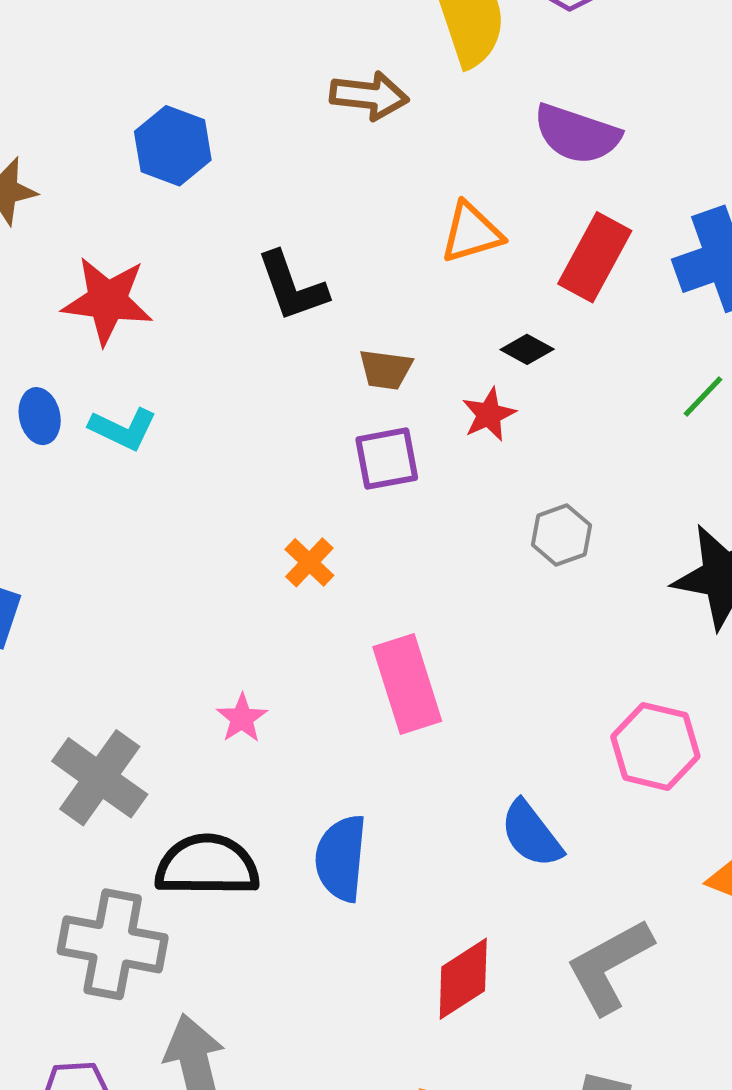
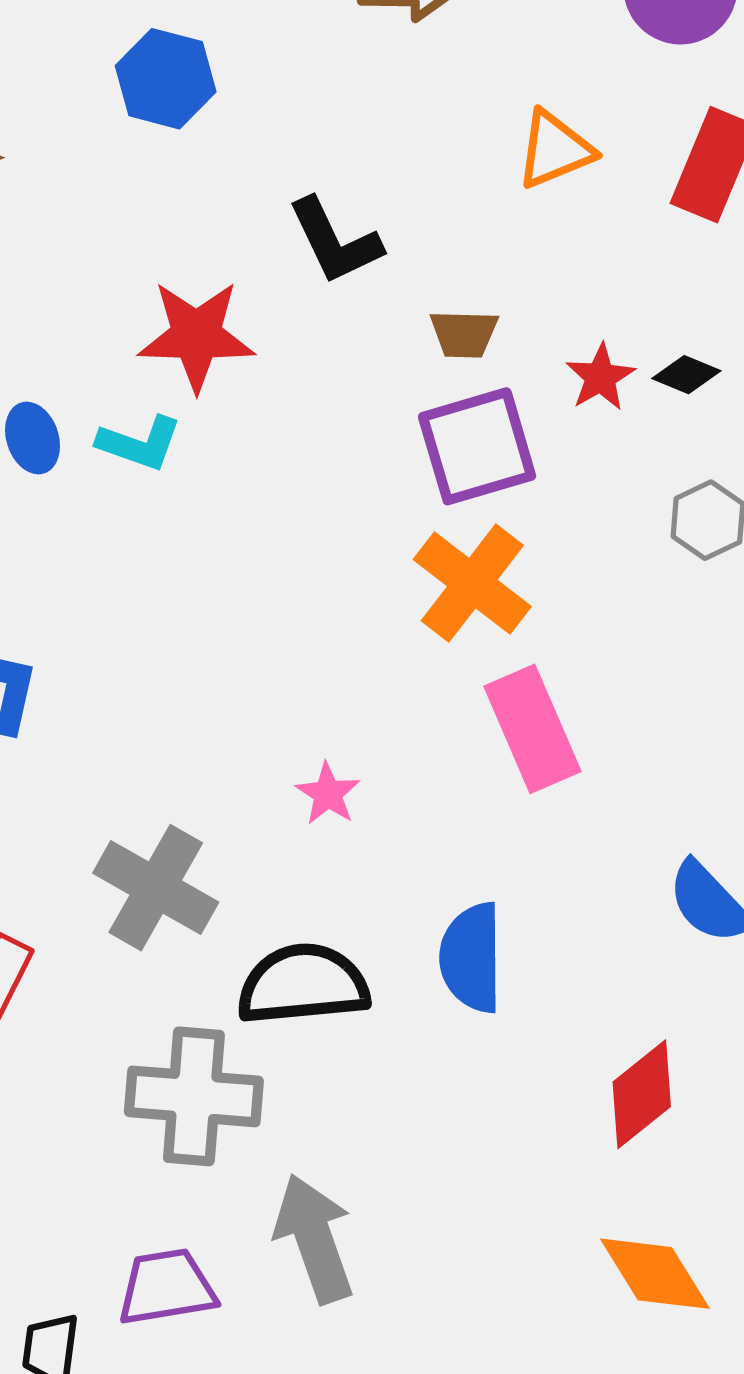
red star: (107, 301) -> (196, 336), moved
black diamond: (527, 349) -> (686, 375), moved
purple square: (387, 459) -> (477, 446), size x1.4
orange cross: (309, 562) -> (472, 583), moved, size x1.8

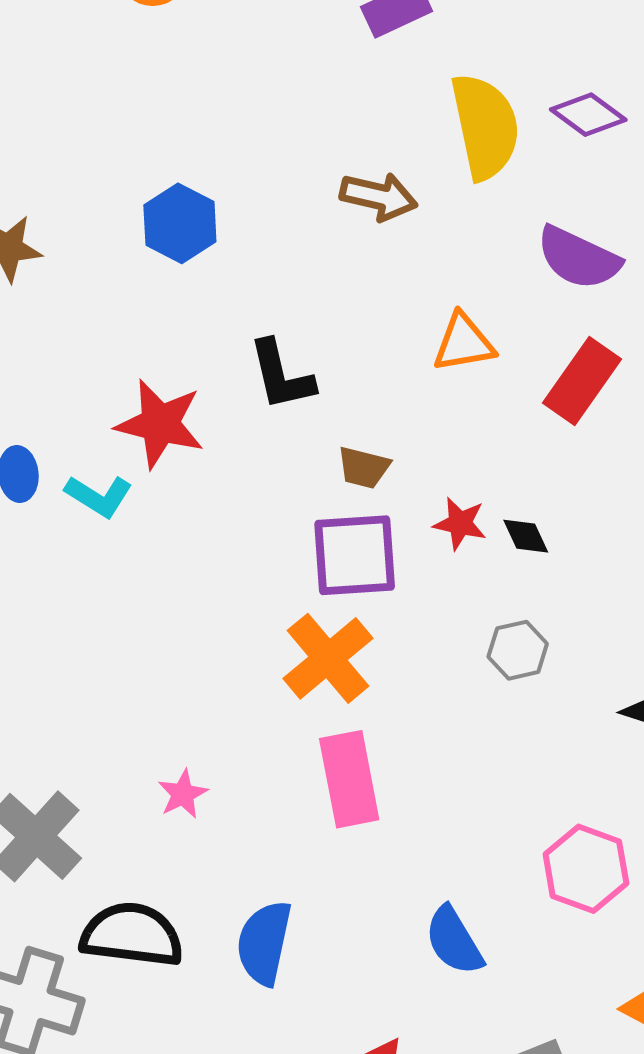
black diamond: (686, 375) -> (526, 536), turned 30
red star: (600, 377) -> (460, 523), turned 30

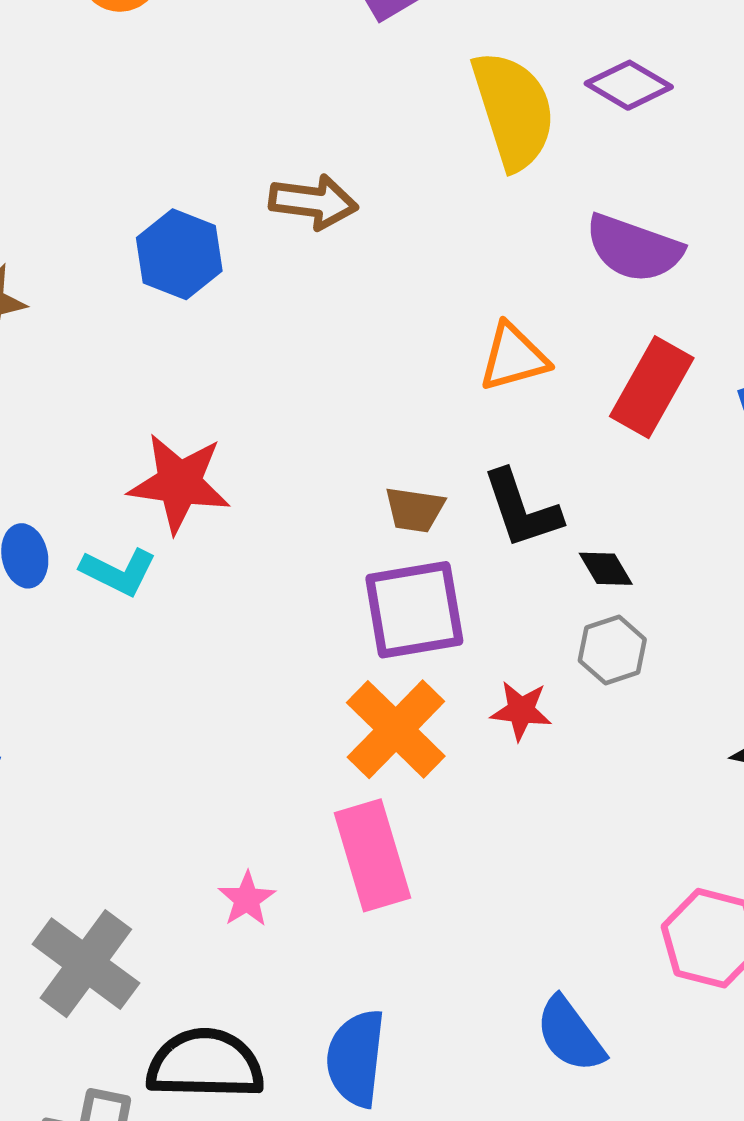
brown arrow: (379, 197) -> (313, 202), moved
black L-shape: (281, 375) -> (522, 509), moved
red star: (460, 523) -> (521, 711), moved
gray hexagon: (518, 650) -> (612, 650), moved
pink rectangle: (349, 779) -> (372, 855), moved

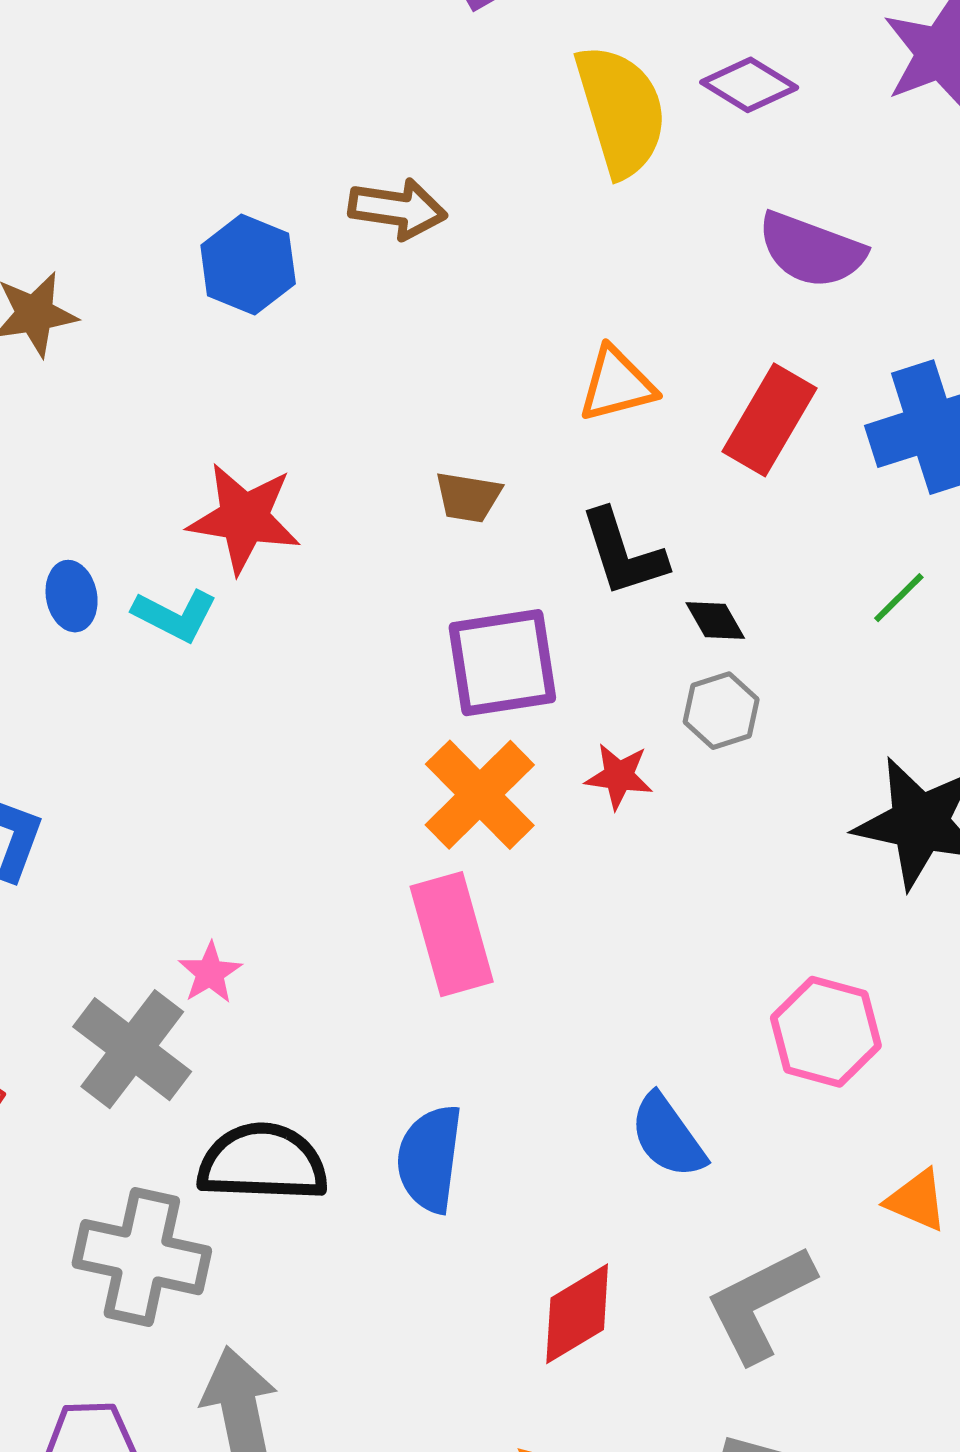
purple semicircle: (634, 248) -> (811, 250), moved
brown trapezoid: (415, 510) -> (468, 497), moved
pink star: (247, 899) -> (210, 973), moved

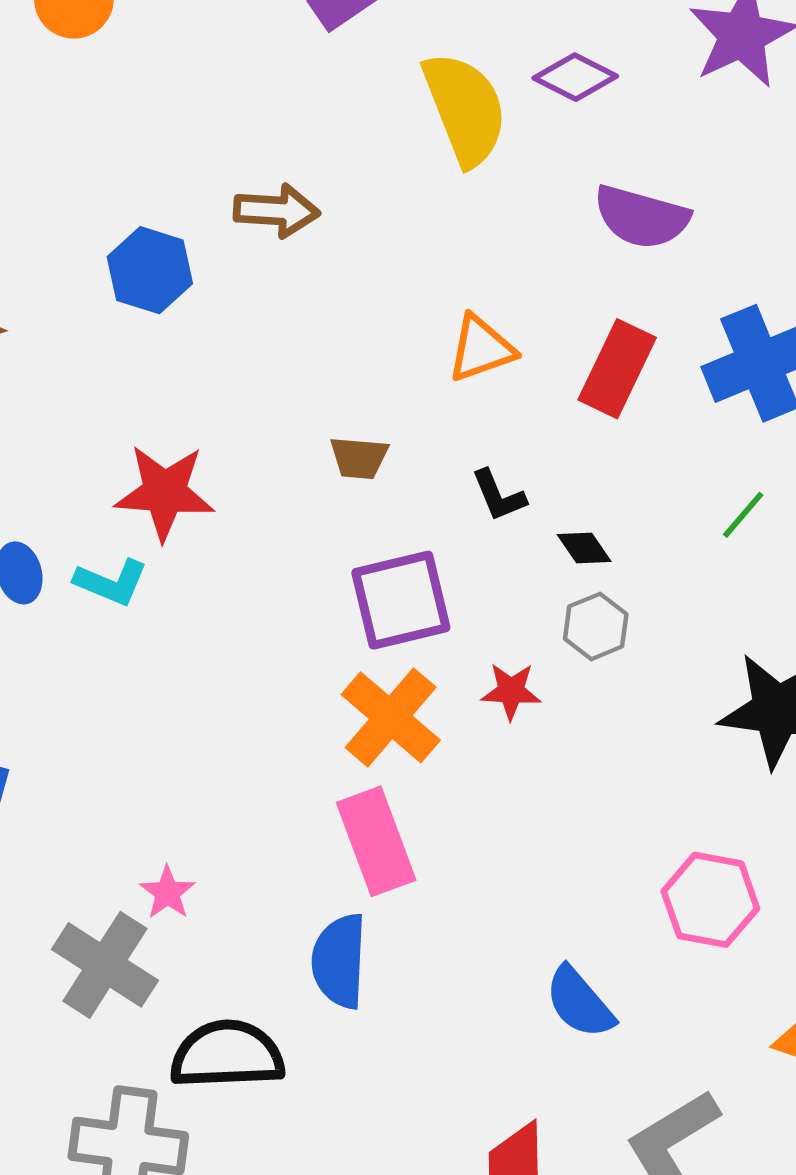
black L-shape: (623, 553) -> (499, 496), size x0.7
blue semicircle: (430, 1159) -> (339, 961), moved

